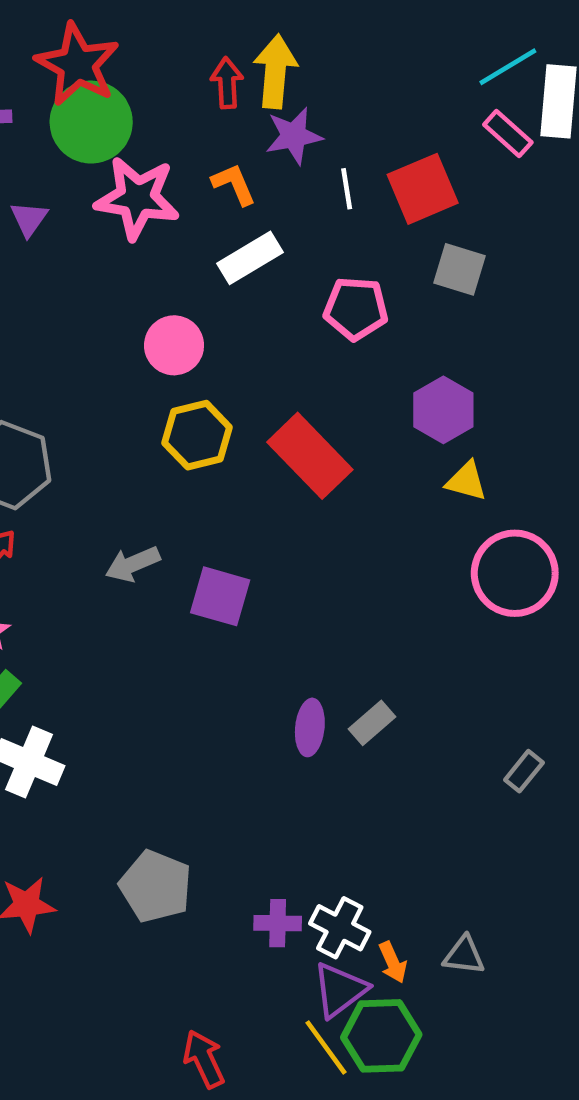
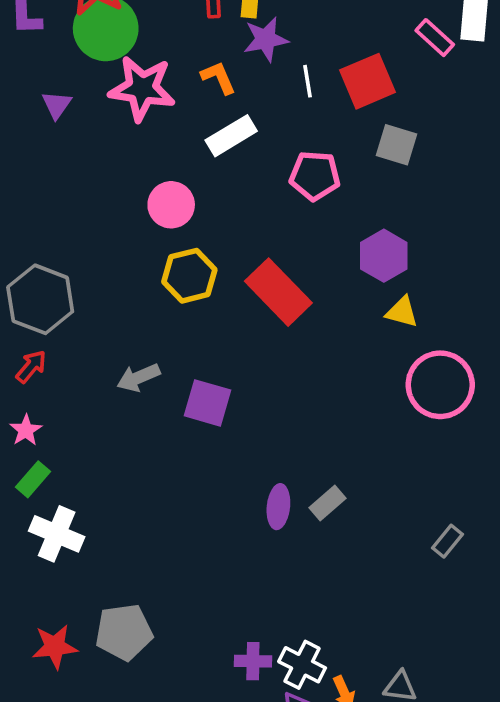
gray pentagon: (156, 886) -> (124, 632), moved, turned -30

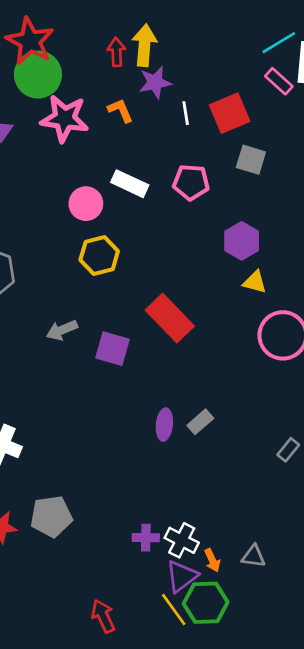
white rectangle: (231, 136) -> (130, 184), moved, turned 56
red rectangle: (278, 292) -> (170, 318), moved

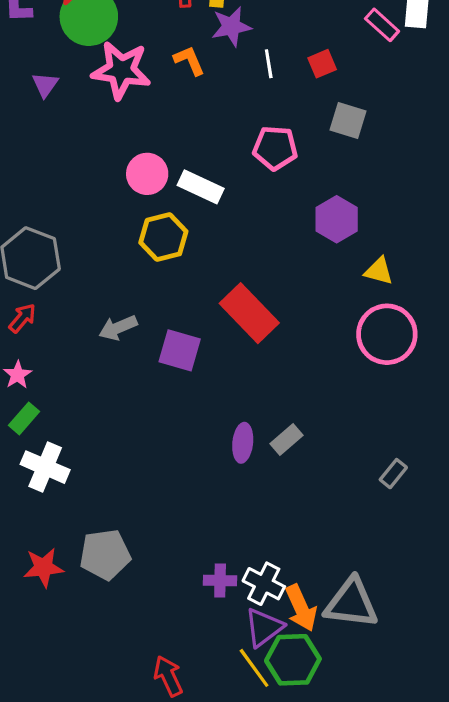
red square: (230, 113) -> (322, 64), size x0.6
white rectangle: (130, 184) -> (201, 187), moved
yellow triangle: (255, 282) -> (379, 271), moved
gray triangle: (254, 556) -> (351, 603), size x1.8
orange arrow: (212, 560) -> (301, 608), size x1.6

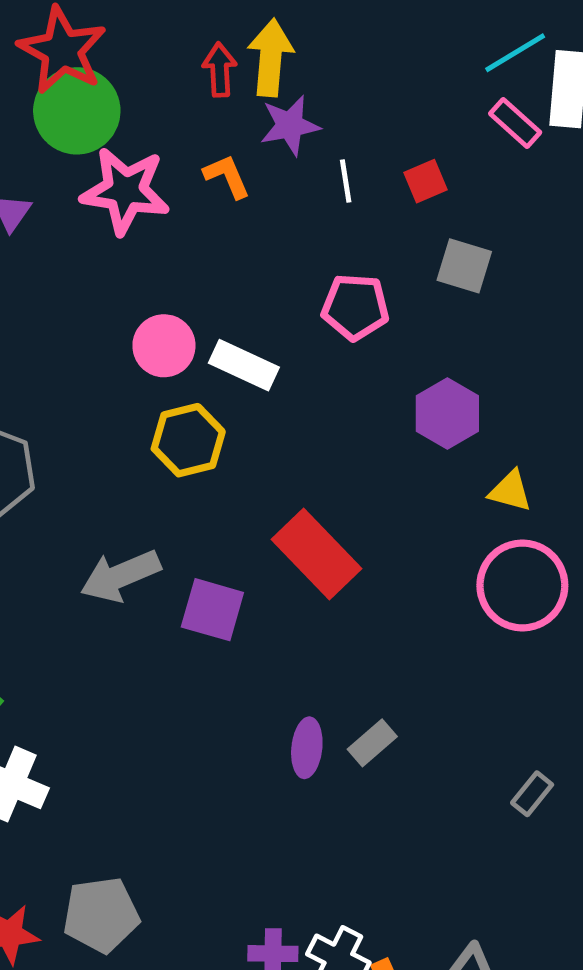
gray arrow: (118, 328) -> (120, 576), size x1.4

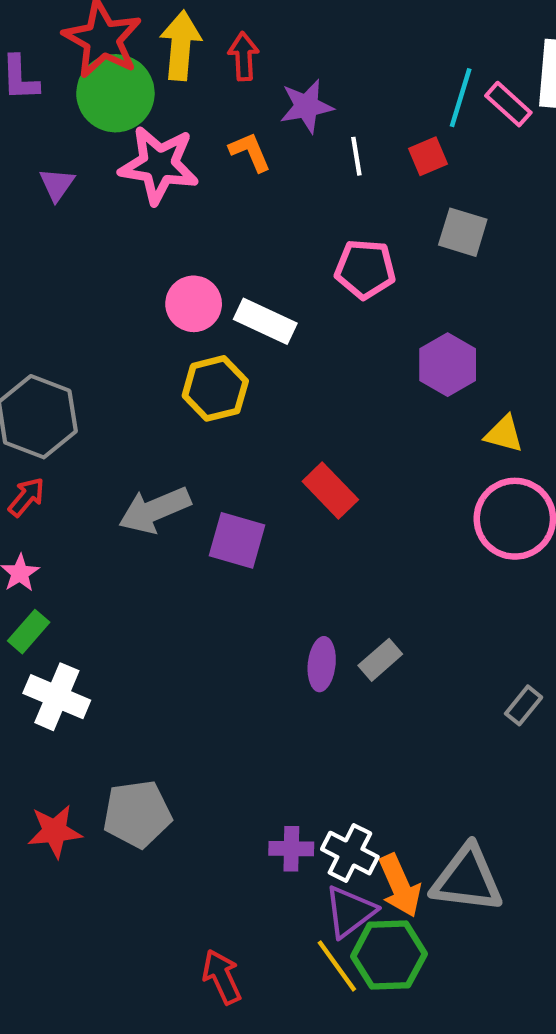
cyan line: (515, 53) -> (461, 98), moved, turned -42
yellow arrow: (271, 58) -> (181, 45), moved
red rectangle: (317, 554) -> (330, 490), size x0.7

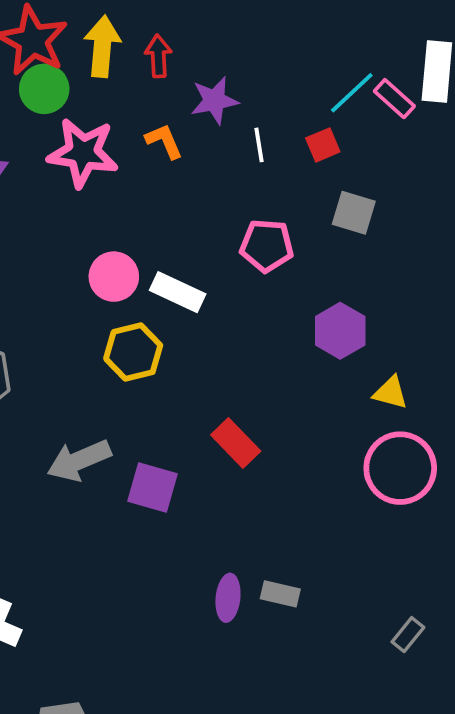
green circle: (115, 93) -> (44, 89), size x0.7
cyan line: (461, 98) -> (352, 93), turned 30
gray rectangle: (380, 660) -> (280, 594), turned 54

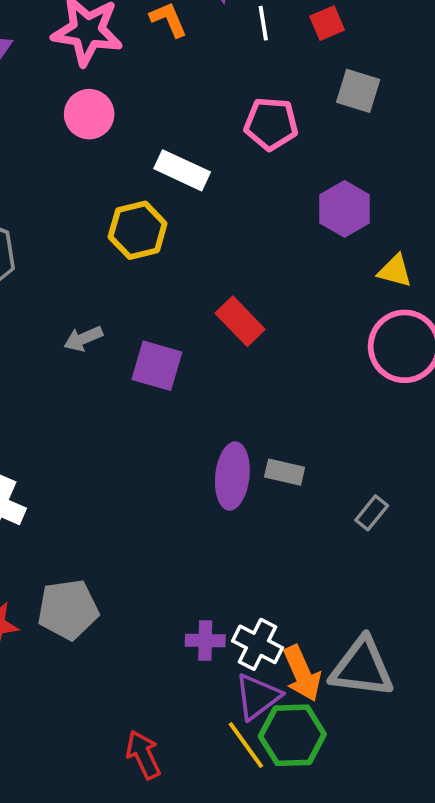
pink circle: (114, 277) -> (89, 114), moved
gray arrow: (79, 460) -> (83, 339), size x0.6
purple ellipse: (228, 598) -> (232, 476), size x1.4
gray rectangle: (408, 635) -> (372, 513), moved

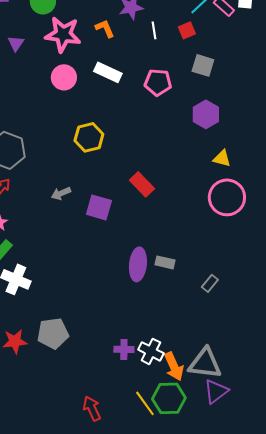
white rectangle: (182, 170) -> (108, 72), moved
purple hexagon: (345, 209) -> (206, 114), moved
purple triangle: (257, 697) -> (216, 391), moved

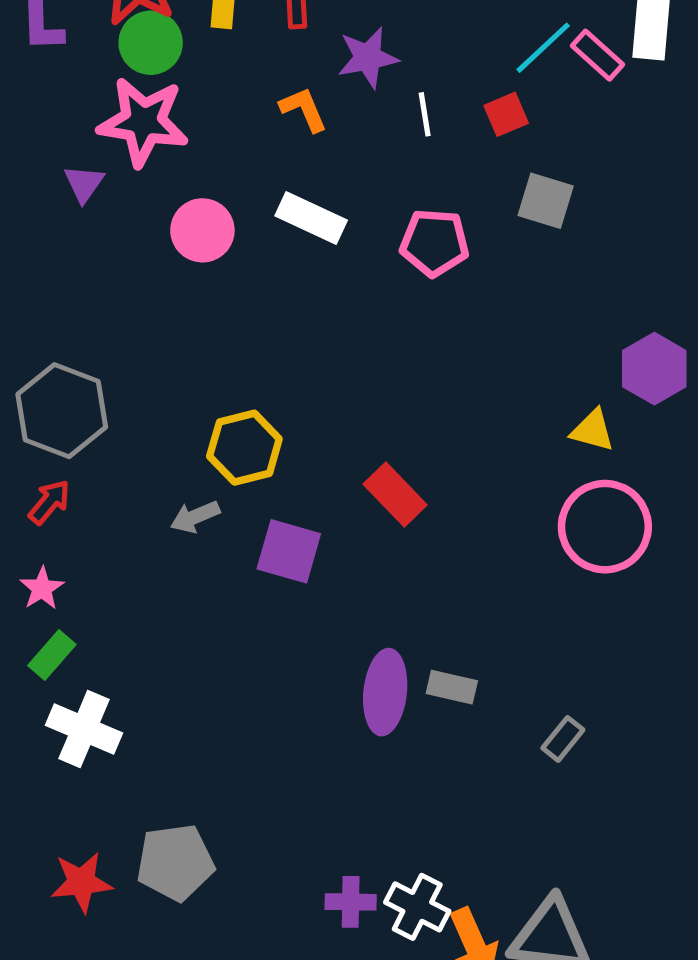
pink star: (63, 34) -> (143, 122), moved
purple triangle: (16, 43) -> (84, 183), moved
purple hexagon: (206, 114) -> (654, 369), moved
yellow hexagon: (89, 137) -> (244, 448), moved

